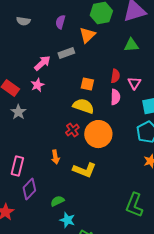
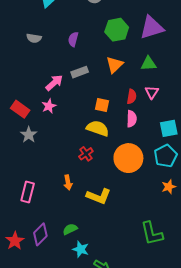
orange triangle: (87, 35) -> (115, 65), moved
pink triangle: (134, 83) -> (152, 92), moved
orange circle: (98, 134) -> (128, 158), moved
purple diamond: (29, 189) -> (40, 234), moved
green L-shape: (134, 205) -> (152, 233), turned -35

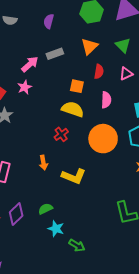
green triangle: (149, 64) -> (123, 45), turned 49
pink triangle: (152, 92) -> (126, 74), turned 32
red semicircle: (132, 97) -> (99, 72), moved

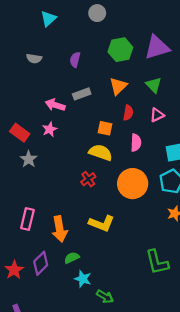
pink arrow: (30, 64) -> (55, 105), turned -120
orange arrow: (43, 163) -> (60, 229), moved, size x1.6

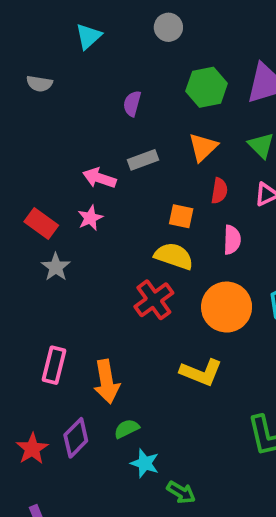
gray semicircle: (34, 58) -> (39, 84), moved
red cross: (88, 179) -> (154, 300), size x1.5
yellow L-shape: (102, 223) -> (201, 372), moved

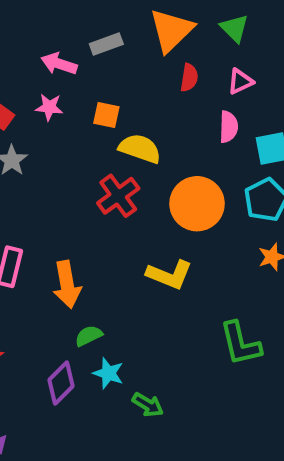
orange triangle: (203, 147) -> (171, 30), size x1.4
orange square: (181, 216) -> (106, 115), moved
pink star: (90, 218) -> (49, 107), turned 30
pink semicircle: (232, 240) -> (229, 127), moved
purple diamond: (76, 438) -> (61, 383), moved

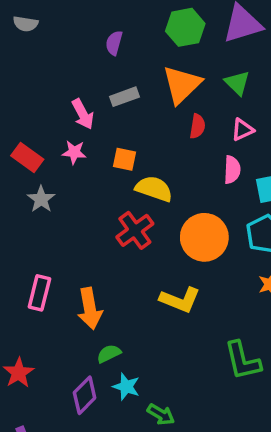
pink arrow: (59, 64) -> (83, 114), turned -136

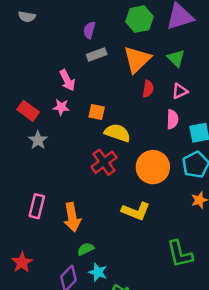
gray rectangle: (124, 97) -> (97, 55), moved

